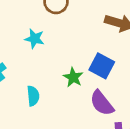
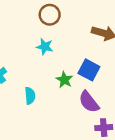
cyan star: (35, 39) -> (45, 47), moved

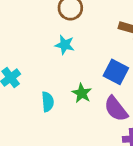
green star: (64, 80) -> (82, 93), moved

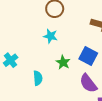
green star: (82, 93) -> (63, 62), moved

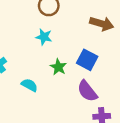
cyan semicircle: (38, 78) -> (29, 85), turned -56

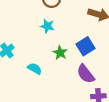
blue square: (87, 60) -> (86, 46), turned 30

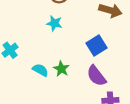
green star: (60, 53) -> (61, 69), moved

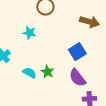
cyan star: (54, 23) -> (29, 33), moved

